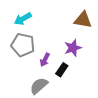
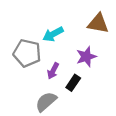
cyan arrow: (23, 19) -> (53, 34), moved

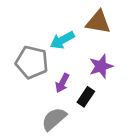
brown triangle: (98, 23) -> (98, 22), moved

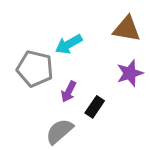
brown triangle: (98, 22) -> (127, 29), moved
purple star: (101, 66) -> (130, 73), moved

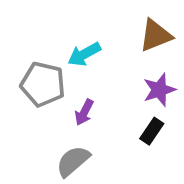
brown triangle: (127, 29) -> (156, 35), turned -32
black rectangle: (95, 107) -> (152, 131), moved

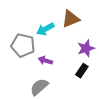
brown triangle: (156, 35) -> (71, 19), moved
purple arrow: (84, 112) -> (45, 61), turned 80

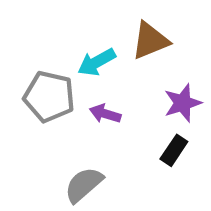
purple arrow: (45, 61) -> (105, 114), moved

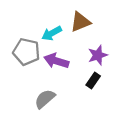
purple arrow: (105, 114) -> (56, 61), size x1.5

